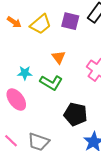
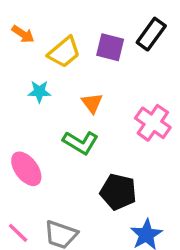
orange arrow: (14, 22) -> (23, 34), moved
cyan star: (25, 73) -> (39, 92), moved

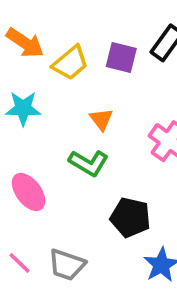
orange arrow: (23, 34) -> (25, 43), size x1.5
cyan star: (39, 92) -> (23, 108), moved, size x1.4

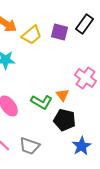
orange triangle: (101, 119) -> (63, 95), moved
green L-shape: (89, 163) -> (42, 102), moved

